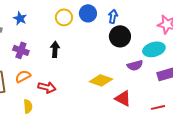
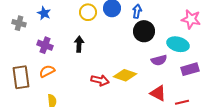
cyan ellipse: (154, 49) -> (178, 44), turned 30
red arrow: (47, 87) -> (100, 80), moved
red triangle: (123, 98) -> (158, 93), moved

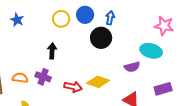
black circle: (144, 31) -> (101, 38), moved
purple cross: (45, 45) -> (43, 77), moved
purple rectangle: (190, 69) -> (163, 89), moved
orange semicircle: (47, 71) -> (20, 78), turned 35

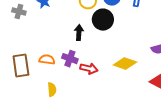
black circle: (101, 38) -> (103, 20), moved
red arrow: (73, 87) -> (89, 69), moved

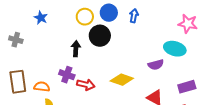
gray cross: (19, 12) -> (16, 40), moved
orange semicircle: (47, 60) -> (42, 87), moved

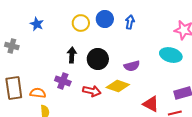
black circle: (100, 36) -> (98, 59), moved
purple semicircle: (156, 65) -> (132, 66), moved
red arrow: (86, 85) -> (92, 91), moved

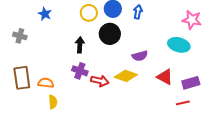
black circle: (98, 59) -> (110, 34), moved
purple cross: (63, 81) -> (80, 71), moved
red triangle: (151, 104) -> (165, 77), moved

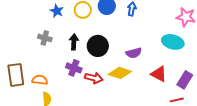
blue star: (45, 14) -> (57, 11), moved
black circle: (110, 34) -> (98, 46), moved
gray cross: (20, 36) -> (45, 38), moved
purple rectangle: (191, 83) -> (185, 80), turned -42

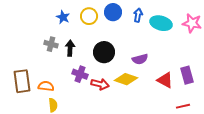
black arrow: (74, 42) -> (70, 48), moved
cyan ellipse: (173, 42) -> (161, 23), moved
purple rectangle: (185, 80) -> (187, 75), moved, turned -48

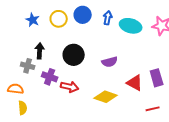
gray cross: (51, 44) -> (28, 66), moved
yellow diamond: (126, 79) -> (106, 97), moved

